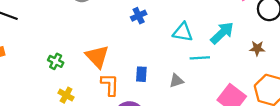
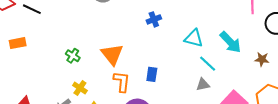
cyan arrow: (222, 33) -> (230, 42), turned 85
cyan line: (200, 58) -> (208, 64), turned 42
gray triangle: (176, 81) -> (203, 85), moved

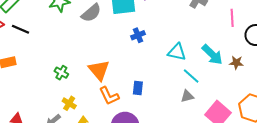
brown star: (262, 59) -> (236, 63), moved
orange L-shape: (122, 82) -> (109, 96), turned 150

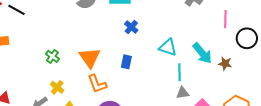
blue cross: (138, 35) -> (131, 27), turned -32
cyan line: (191, 76) -> (179, 72), turned 42
blue rectangle: (138, 88) -> (126, 62), moved
gray triangle: (187, 96) -> (183, 93), moved

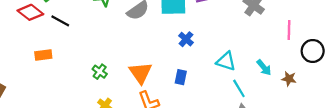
cyan arrow: (202, 53) -> (264, 68), size x0.7
cyan line: (179, 72) -> (239, 88), turned -30

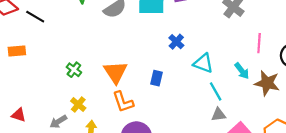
pink line: (289, 30) -> (259, 43), moved
blue cross: (186, 39) -> (176, 42), moved
brown star: (289, 79) -> (267, 83), size x1.6

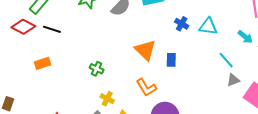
cyan triangle: (203, 63) -> (208, 26), moved
orange triangle: (116, 72) -> (145, 50), moved

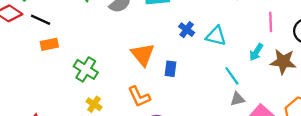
cyan arrow: (245, 37) -> (256, 52), turned 77
orange rectangle: (42, 63) -> (49, 44), moved
green cross: (97, 69) -> (86, 69), size x1.5

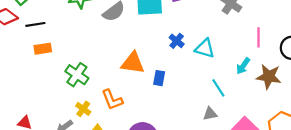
black line: (41, 20) -> (35, 24), turned -36
orange triangle: (143, 54) -> (133, 63), turned -45
orange L-shape: (139, 97) -> (112, 100), moved
gray triangle: (237, 99) -> (210, 114), moved

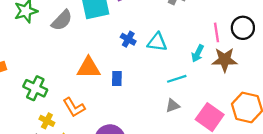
pink line: (258, 37) -> (217, 32), moved
cyan line: (218, 88) -> (177, 79), turned -66

